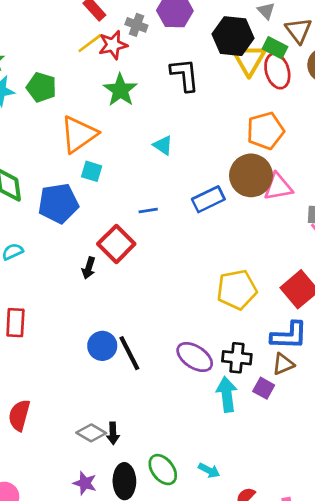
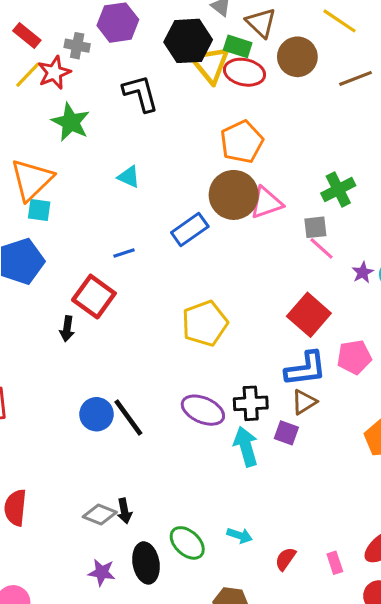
red ellipse: (277, 71) -> (245, 72), turned -52
cyan square: (92, 171) -> (39, 210), moved
yellow pentagon: (237, 290) -> (205, 323), moved

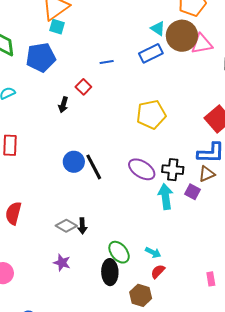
cyan triangle: (129, 177) -> (158, 28), moved
red square: (94, 297) -> (83, 87), size x0.6
red semicircle: (285, 559) -> (158, 271), moved
black ellipse: (146, 563) -> (110, 272), moved

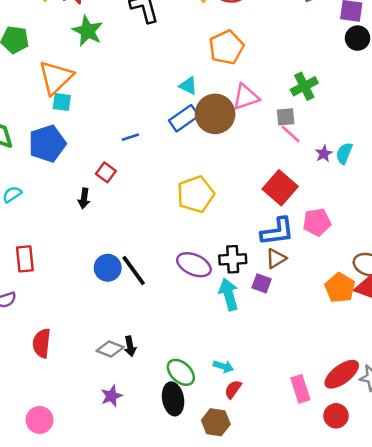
brown circle: (182, 36) -> (215, 114), moved
purple star: (62, 263) -> (111, 396), turned -30
pink rectangle: (211, 279) -> (300, 389), size x1.5

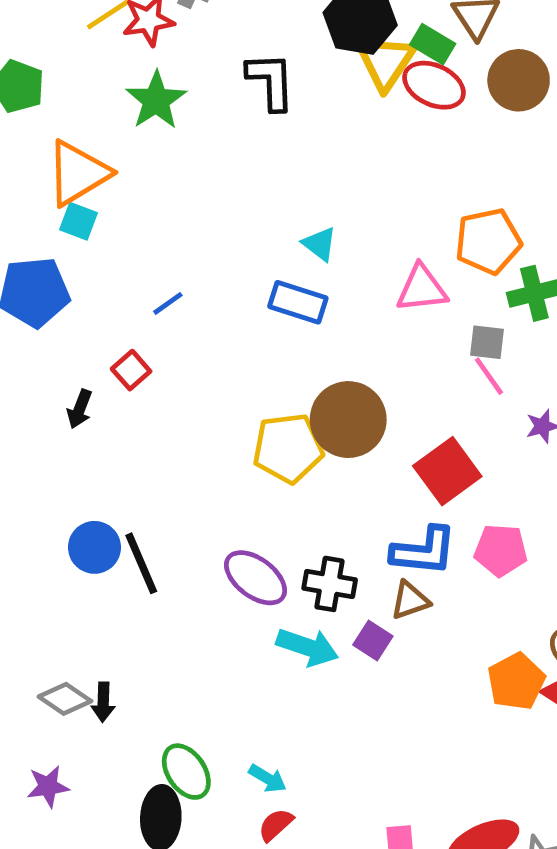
orange pentagon: (226, 47) -> (488, 241), moved
brown circle: (215, 114) -> (348, 420), moved
blue rectangle: (184, 118) -> (298, 302), turned 40
blue line: (130, 137) -> (168, 303), moved, turned -30
cyan arrow: (229, 294) -> (307, 647), turned 112

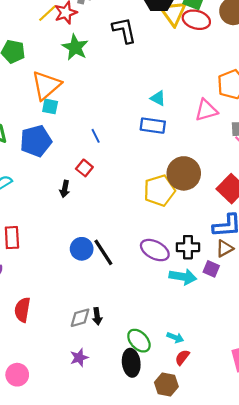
blue line: (168, 303) -> (96, 136), turned -72
gray diamond: (65, 699) -> (80, 318), turned -40

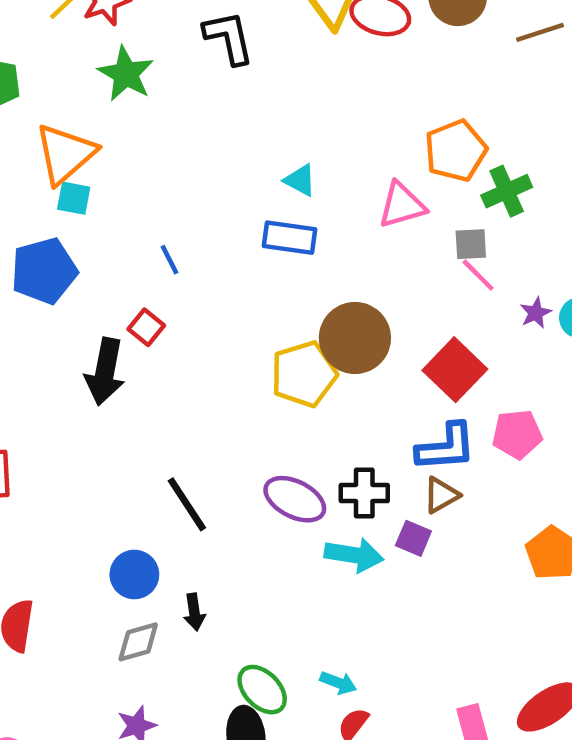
black arrow: (65, 189) -> (105, 372), size x1.8
blue circle: (82, 249) -> (134, 574), moved
black arrow: (97, 316) -> (194, 612), moved

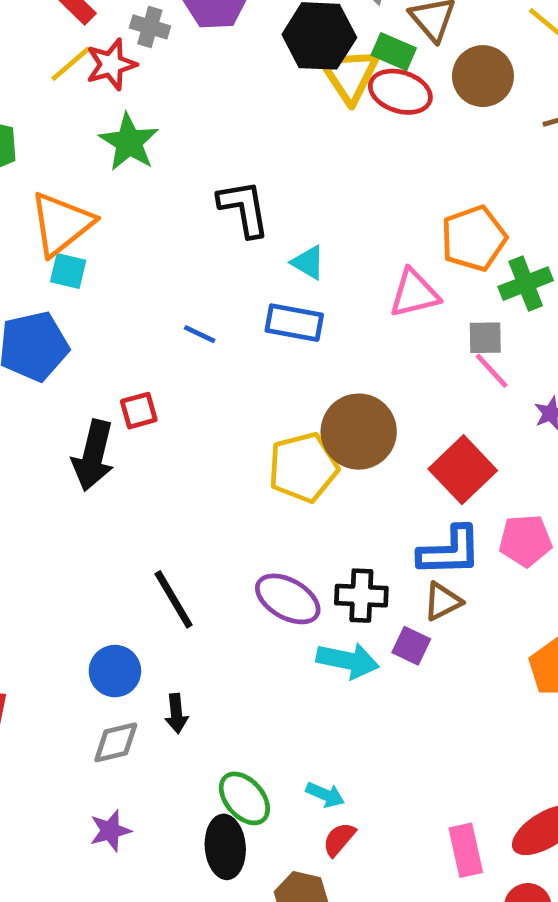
black L-shape: (229, 38) -> (244, 208), moved
blue line: (170, 260) -> (200, 334), moved, turned -40
red square: (146, 327) -> (139, 411), turned 33

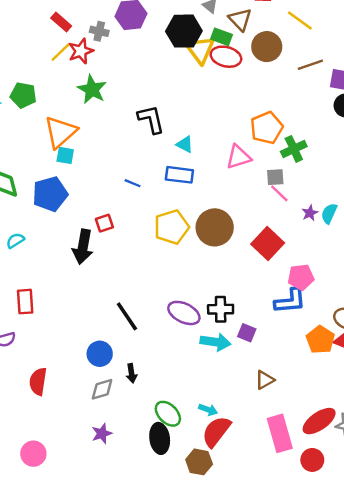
yellow pentagon: (303, 467) -> (172, 227), moved
blue L-shape: (450, 551) -> (290, 301), moved
brown triangle: (443, 601) -> (265, 380), moved
red semicircle: (339, 839) -> (216, 431), size x1.8
pink rectangle: (466, 850) -> (280, 433), size x1.4

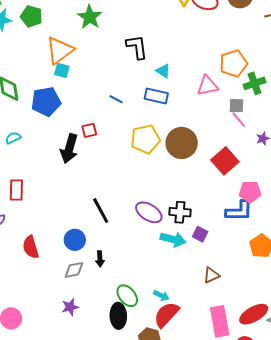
red semicircle: (38, 382) -> (31, 247), moved, turned -30

